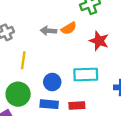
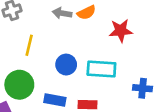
red star: (99, 41) -> (121, 31), turned -30
blue circle: (52, 82) -> (66, 65), moved

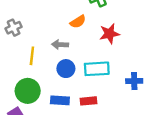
gray arrow: (62, 13) -> (60, 45), moved

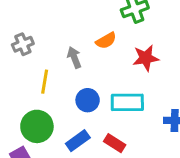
gray arrow: (60, 45) -> (74, 57), moved, turned 63
blue rectangle: (60, 100) -> (78, 141), turned -42
red rectangle: (88, 101) -> (115, 143), turned 35

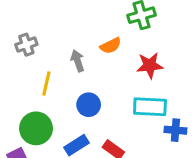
cyan rectangle: (127, 102) -> (150, 107), moved

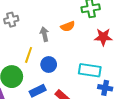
red star: (150, 65) -> (103, 37), moved
yellow line: (46, 84) -> (29, 55), moved

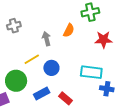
orange semicircle: (68, 26) -> (69, 30), turned -40
yellow line: (29, 55) -> (32, 59), turned 42

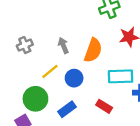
gray cross: (14, 26) -> (25, 45), moved
orange semicircle: (69, 30) -> (93, 50), moved, size x1.5
red rectangle: (65, 98) -> (104, 106), moved

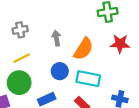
yellow line: (50, 71) -> (22, 58), moved
cyan rectangle: (121, 76) -> (88, 79), moved

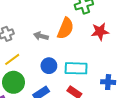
gray arrow: (56, 38) -> (41, 36), turned -56
orange semicircle: (83, 49) -> (65, 28), moved

